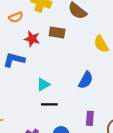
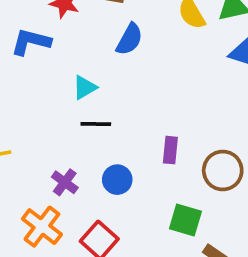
blue semicircle: (86, 80) -> (129, 39), moved

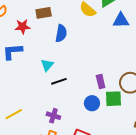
blue circle: (117, 180) -> (92, 103), moved
green square: (185, 220) -> (114, 99), moved

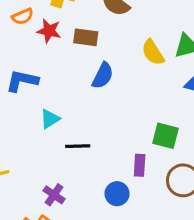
red star: (23, 27) -> (49, 31), moved
cyan triangle: (47, 65) -> (50, 119), moved
green square: (114, 99) -> (165, 136), moved

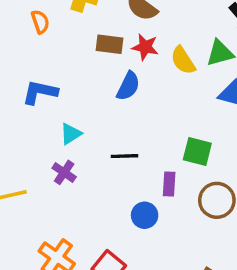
orange semicircle: (23, 16) -> (40, 22), turned -85
red star: (49, 31) -> (145, 47), moved
black line: (78, 146) -> (125, 156), moved
purple cross: (54, 195) -> (64, 172), moved

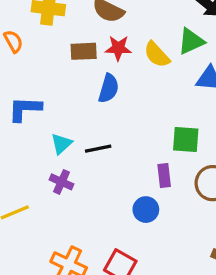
black line: (125, 156) -> (98, 149), moved

